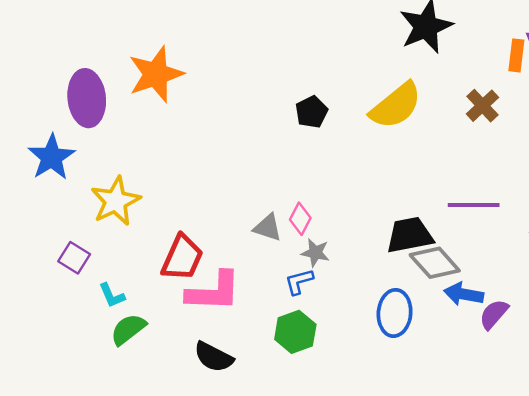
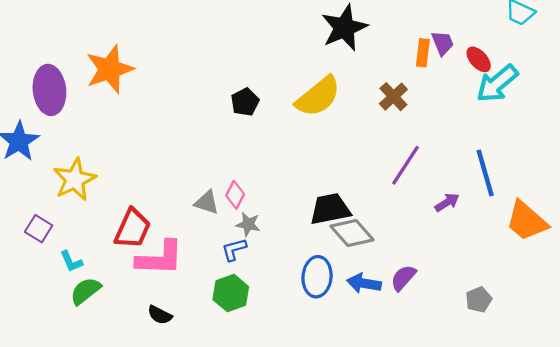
purple line: (474, 205) -> (405, 165), moved, turned -57
blue arrow: (464, 294) -> (364, 283), moved
black semicircle: (214, 357) -> (160, 315), size x0.7

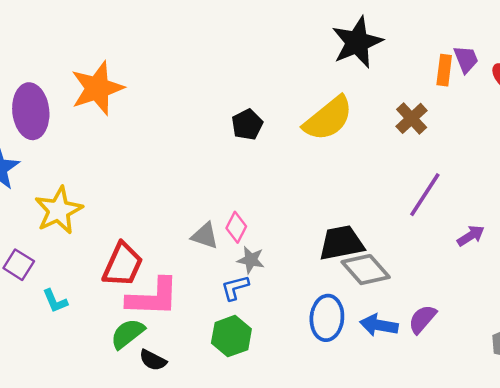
green semicircle: (86, 291) -> (127, 334), moved

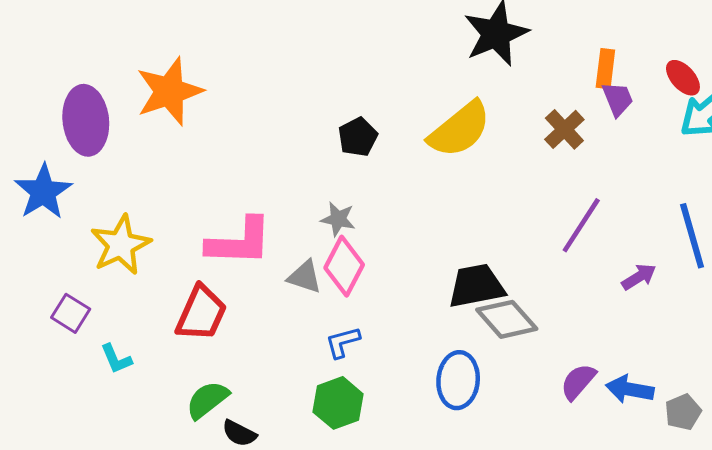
purple trapezoid: (466, 59) -> (618, 99), moved
pink diamond: (236, 227) -> (344, 266), size x1.5
gray star: (251, 260) -> (338, 219), moved
pink L-shape: (153, 297) -> (239, 242), moved
blue arrow: (379, 325) -> (630, 389), moved

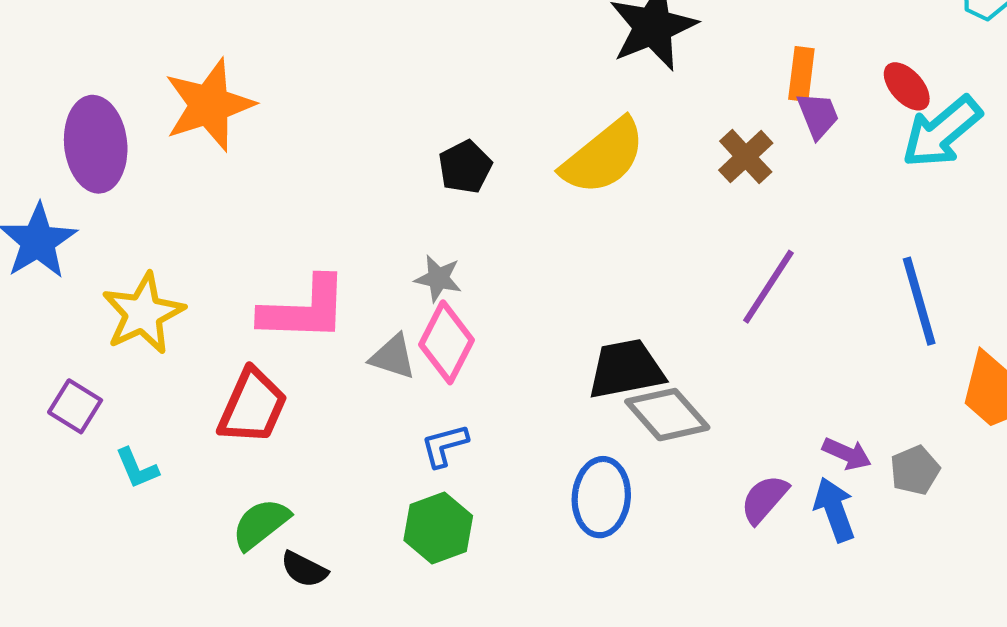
purple arrow: (639, 277) -> (847, 454), moved, turned 56
blue arrow: (630, 389) -> (834, 509), turned 60
gray pentagon: (683, 412) -> (915, 470), moved

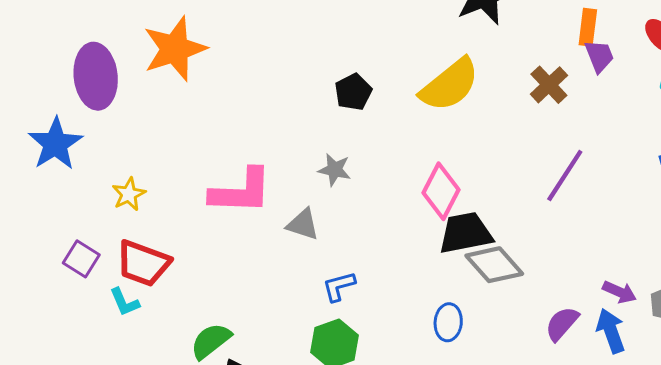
yellow star: (143, 313) -> (129, 194), size x0.6
pink diamond: (447, 342) -> (441, 191), moved
red trapezoid: (253, 406) -> (143, 263), moved, turned 86
blue ellipse: (601, 497) -> (448, 322), size x0.7

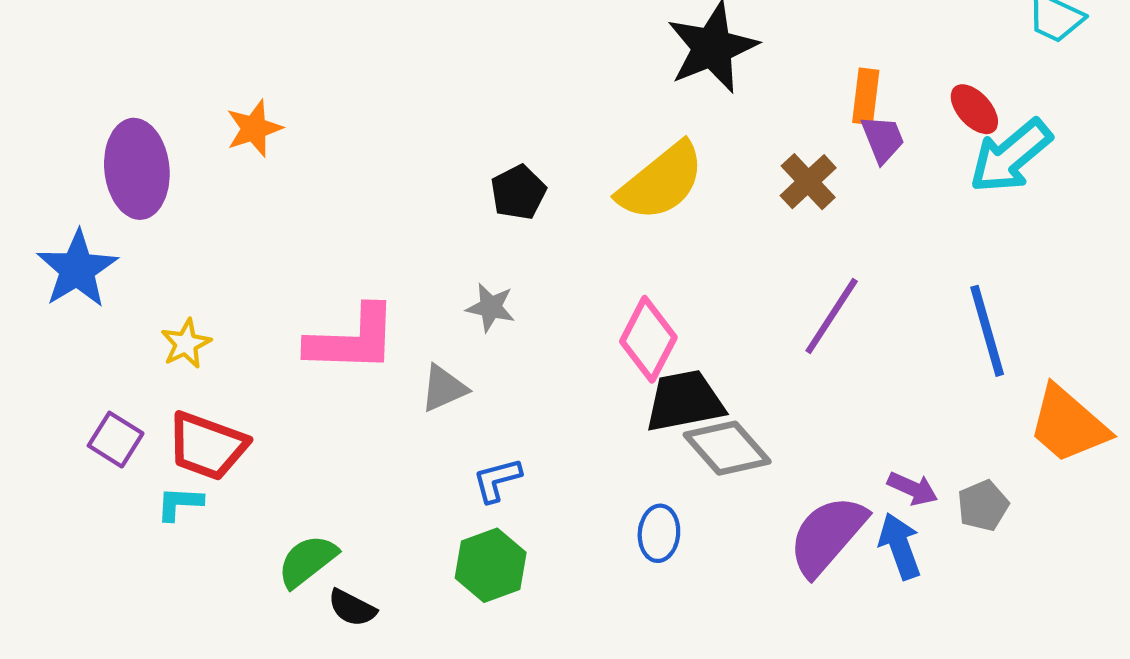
orange star: (175, 49) -> (254, 128), size x0.6
gray triangle: (303, 224) -> (444, 388), turned -42
cyan L-shape: (124, 302) -> (179, 503), turned 116
purple semicircle: (562, 324) -> (827, 535), size x1.6

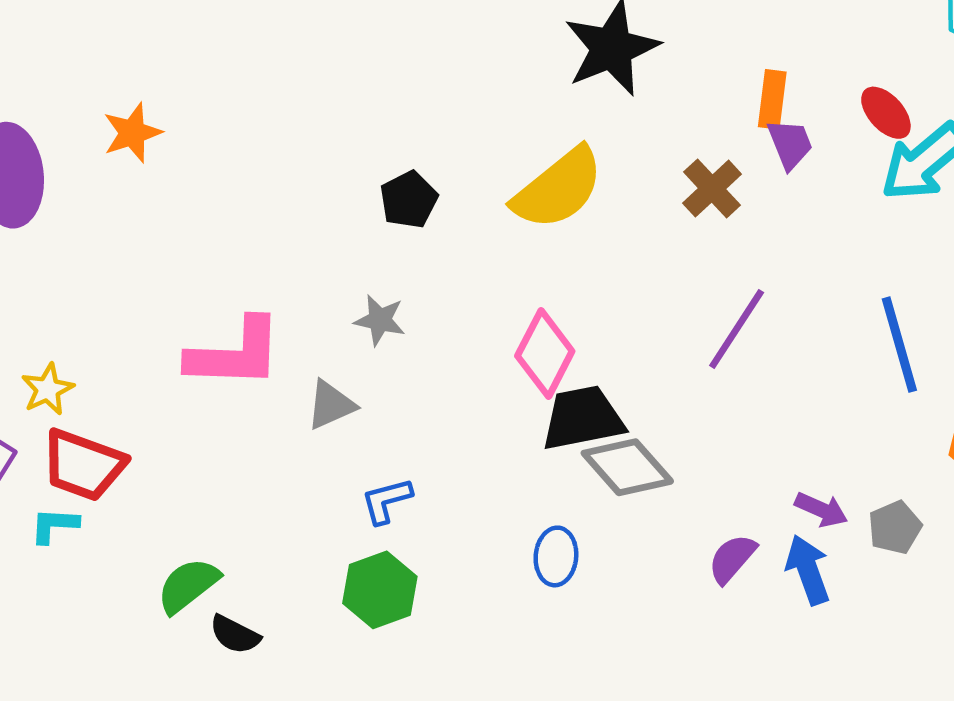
yellow star: (186, 344) -> (48, 389), moved
purple semicircle: (827, 535) -> (732, 559), size x0.6

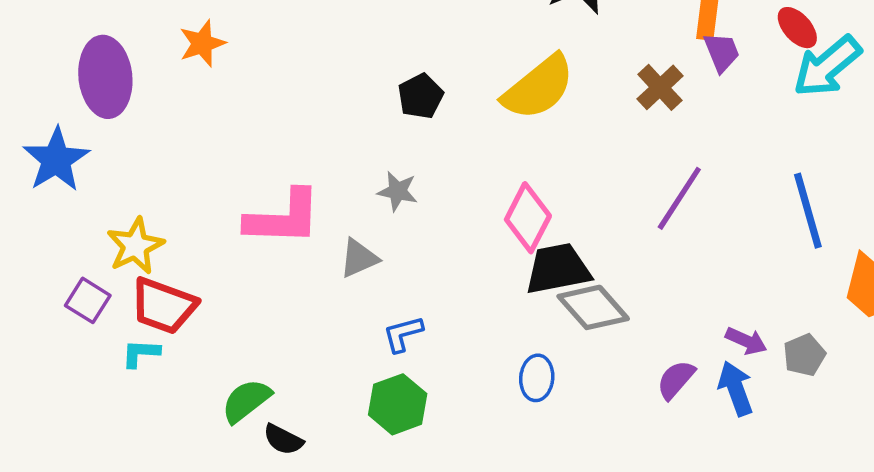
yellow star: (48, 389) -> (135, 246), size x1.4

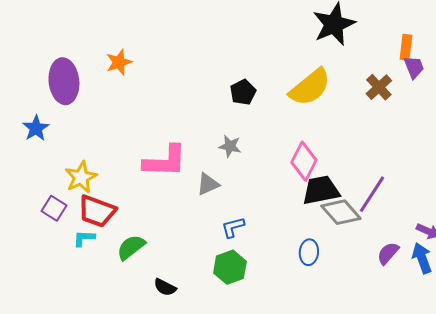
blue star: (56, 160) -> (36, 128), size x0.7
purple line: (679, 198) -> (372, 194), moved
green semicircle: (246, 401) -> (131, 247), moved

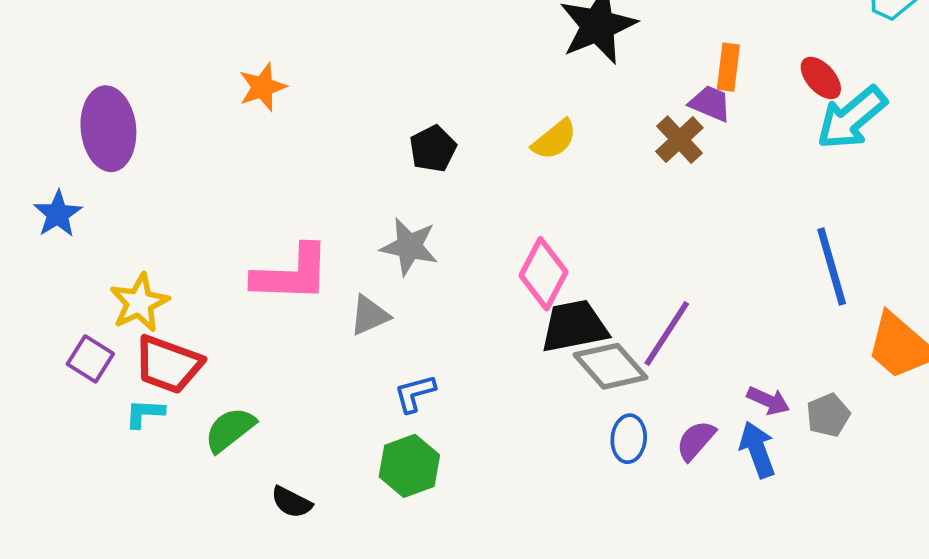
orange star: (119, 62) -> (263, 87), moved
purple trapezoid: (414, 67) -> (710, 103), moved, turned -45
yellow semicircle: (310, 87) -> (554, 140), size x0.6
gray star: (230, 146) -> (409, 247), size x1.4
blue ellipse: (309, 252) -> (629, 439), moved

